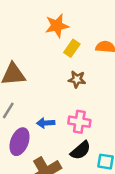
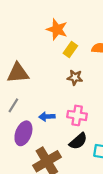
orange star: (57, 26) -> (57, 29), turned 30

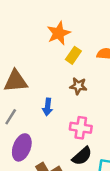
orange star: (57, 29) -> (59, 33), turned 30
blue arrow: (47, 117) -> (48, 107), moved, turned -80

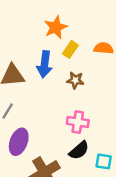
blue arrow: (48, 107) -> (45, 64), moved, size x1.5

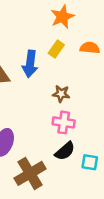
orange star: (56, 27) -> (62, 17), moved
brown star: (75, 80) -> (61, 94), moved

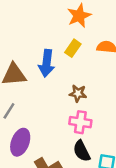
black semicircle: (65, 151) -> (82, 151), turned 105

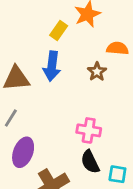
yellow rectangle: (73, 48) -> (59, 31), moved
brown star: (78, 93) -> (97, 72), moved, turned 30

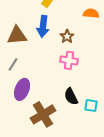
brown star: (97, 72) -> (67, 36), moved
pink cross: (89, 130) -> (69, 60), moved

